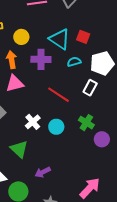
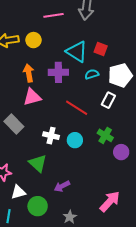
yellow circle: (21, 37) -> (34, 40), moved
white cross: (33, 122) -> (51, 136), turned -35

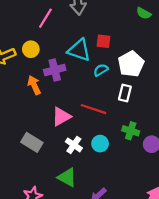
pink line: (53, 15) -> (45, 18), turned -36
purple cross: (58, 72) -> (55, 70), moved
pink triangle: (32, 97) -> (61, 117), moved
white cross: (51, 136) -> (74, 145), turned 35

